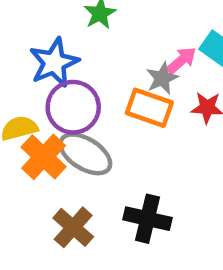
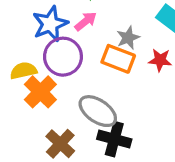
pink arrow: (181, 60) -> (86, 21), moved
gray ellipse: (85, 154) -> (98, 111), moved

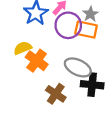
purple circle: (63, 57) -> (68, 25), moved

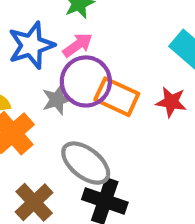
gray star: (90, 14) -> (57, 100), moved

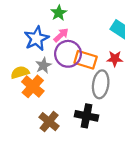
gray star: (57, 100) -> (43, 65), moved
gray ellipse: (86, 163) -> (101, 84), moved, turned 68

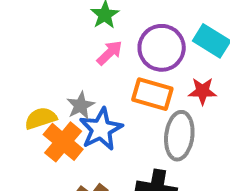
blue star: (36, 38) -> (101, 129), moved
purple circle: (68, 54) -> (162, 48), moved

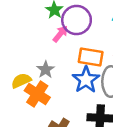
purple circle: (162, 48) -> (77, 20), moved
blue star: (101, 129) -> (86, 80), moved

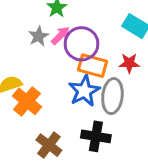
purple circle: (77, 20) -> (81, 44), moved
gray star: (46, 70) -> (38, 36), moved

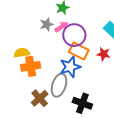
gray ellipse: (112, 96) -> (59, 85), moved
orange cross: (27, 101) -> (31, 66), turned 30
black cross: (96, 136) -> (82, 103), moved

